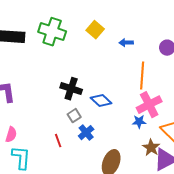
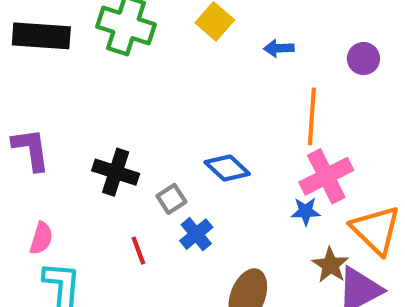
black cross: (71, 89) -> (116, 172), moved

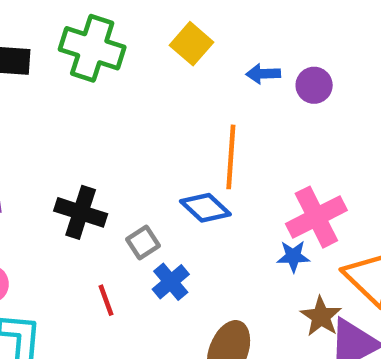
purple circle: (363, 59) -> (314, 85), moved
orange line: (312, 116) -> (231, 157), moved

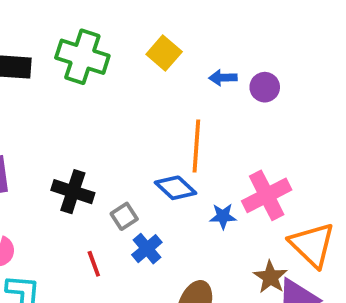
blue star: (293, 256) -> (223, 216), moved

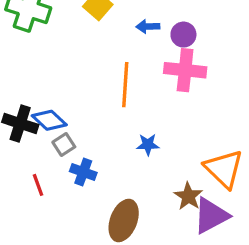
blue diamond: (175, 188) -> (49, 120), moved
pink cross: (267, 195) -> (185, 70), moved, turned 33
blue cross: (147, 249) -> (83, 172), turned -30

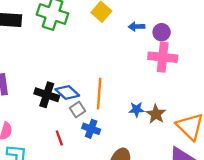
orange line: (125, 85) -> (99, 94), moved
brown star: (188, 196) -> (156, 114), moved

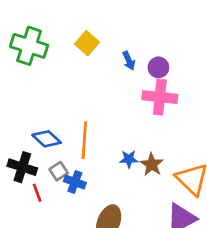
blue arrow: (137, 27) -> (129, 61), turned -112
black cross: (47, 95) -> (22, 167), moved
gray square: (77, 109) -> (59, 171), moved

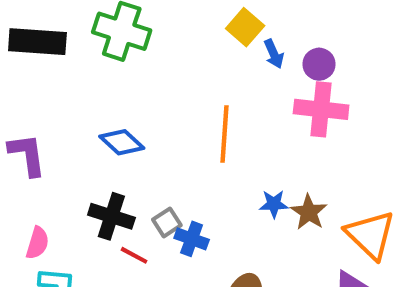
yellow square: (87, 43) -> (245, 27), moved
blue diamond: (47, 139) -> (122, 142), moved
orange line: (84, 140) -> (224, 134), moved
red line: (37, 193) -> (134, 255), turned -42

